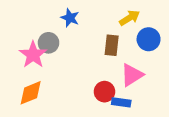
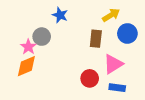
pink star: (33, 55) -> (28, 47), size x0.7
orange diamond: (31, 93) -> (26, 66), moved
blue rectangle: (121, 102) -> (117, 88), moved

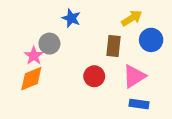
red circle: (90, 78) -> (94, 76), moved

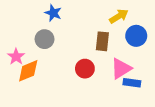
blue star: (71, 18) -> (53, 13), moved
pink star: (34, 56) -> (16, 57), moved
blue rectangle: (139, 104) -> (132, 83), moved

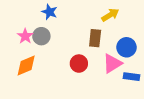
blue circle: (136, 36) -> (126, 47), moved
pink star: (16, 57) -> (25, 36), moved
blue rectangle: (132, 83) -> (132, 77), moved

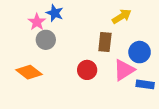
pink star: (25, 36) -> (37, 22), moved
orange diamond: (26, 66) -> (29, 72), turned 60

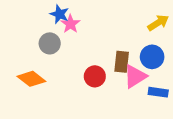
yellow arrow: (122, 16) -> (158, 23), moved
pink star: (37, 22) -> (70, 24), moved
brown rectangle: (105, 42) -> (122, 62), moved

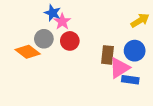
red circle: (95, 76) -> (70, 41), moved
orange diamond: (31, 79) -> (28, 52), moved
blue rectangle: (158, 92) -> (130, 80), moved

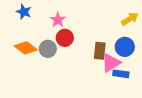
blue star: (53, 13) -> (24, 12), moved
gray circle: (44, 39) -> (48, 49), moved

